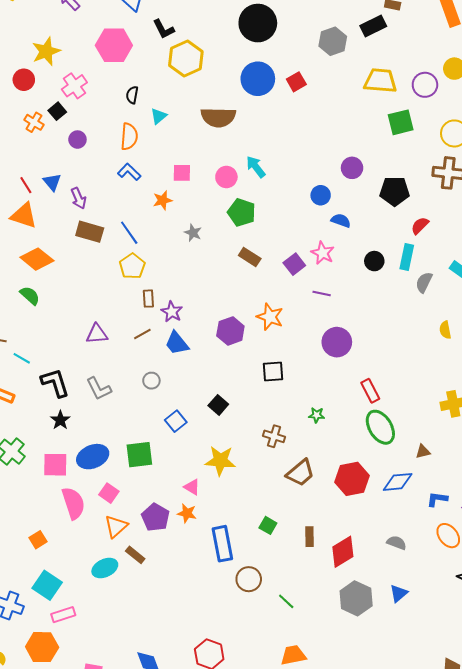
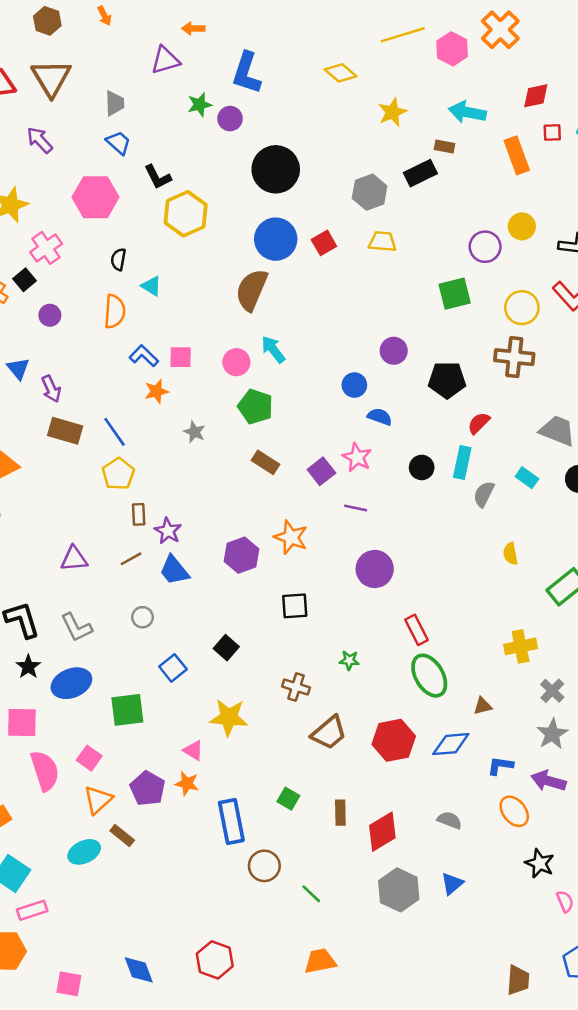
yellow trapezoid: (380, 81) -> (382, 242), moved, size x0.7
cyan triangle: (159, 116) -> (151, 286), turned -48
brown semicircle: (218, 117) -> (252, 290), moved, turned 112
blue L-shape: (129, 172) -> (144, 356), moved
blue ellipse: (93, 457) -> (71, 683), moved

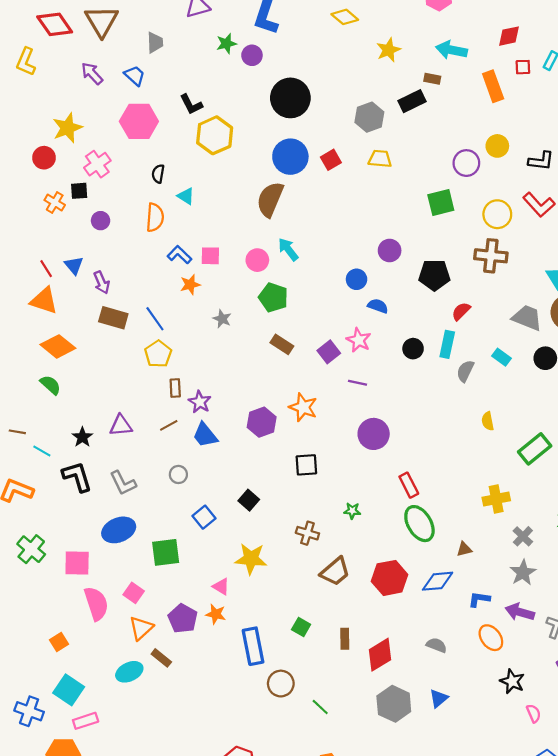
blue trapezoid: (118, 143) -> (135, 76), moved
black square: (24, 280) -> (79, 191), turned 36
black star: (28, 667) -> (82, 437), moved

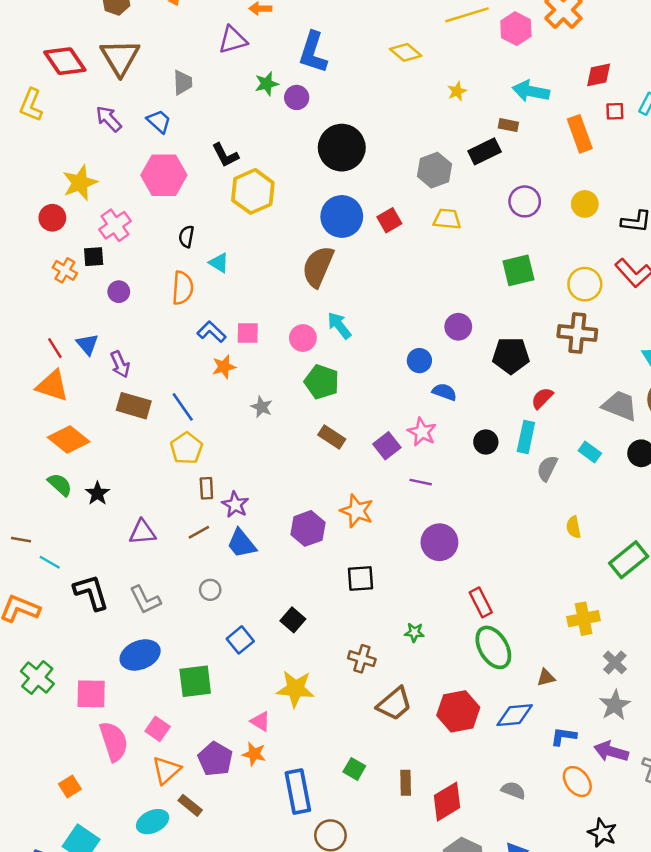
yellow star: (389, 50) -> (457, 91), size x0.7
purple circle: (466, 163) -> (525, 201), moved
black star: (82, 437) -> (97, 493), moved

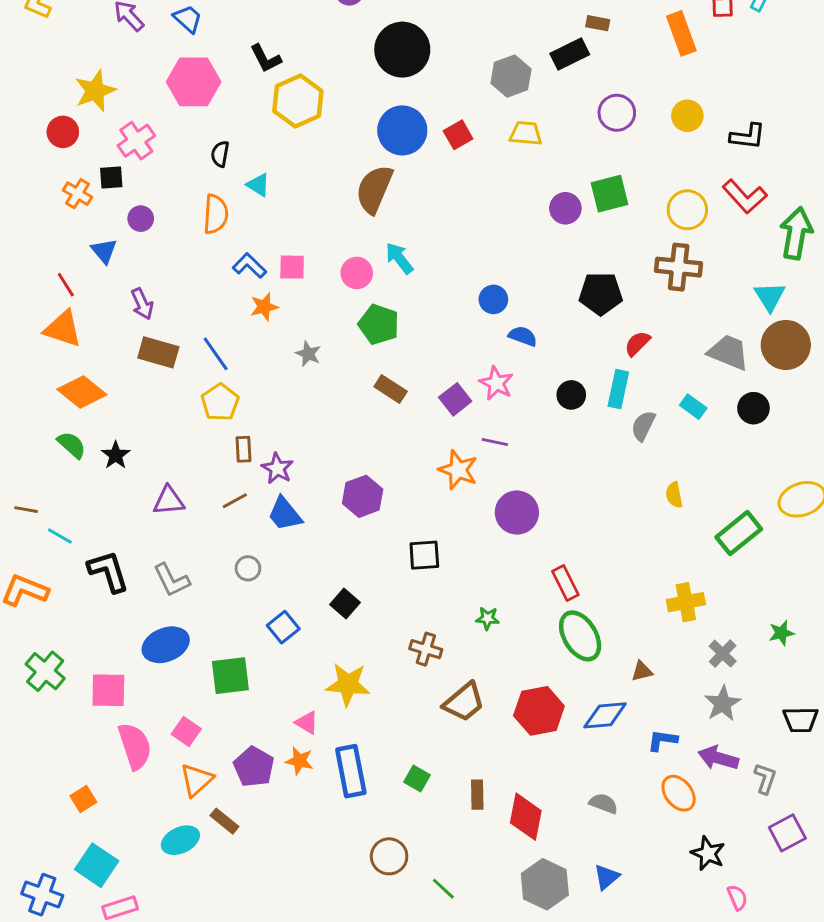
purple circle: (458, 327) -> (565, 208), moved
blue triangle: (87, 344) -> (104, 251), moved
orange star: (357, 511) -> (458, 470), moved
blue rectangle: (298, 792) -> (351, 771), moved
red diamond: (447, 802) -> (526, 817), turned -48

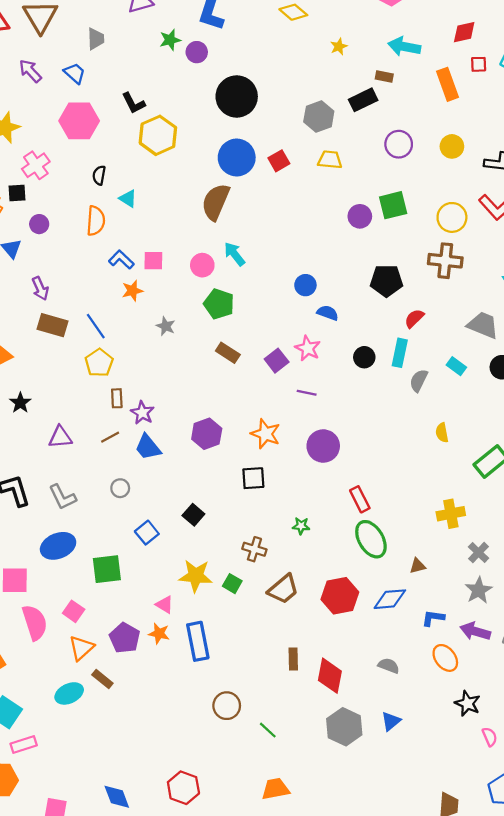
orange star: (458, 470) -> (266, 434), moved
green square: (417, 778) -> (232, 584), moved

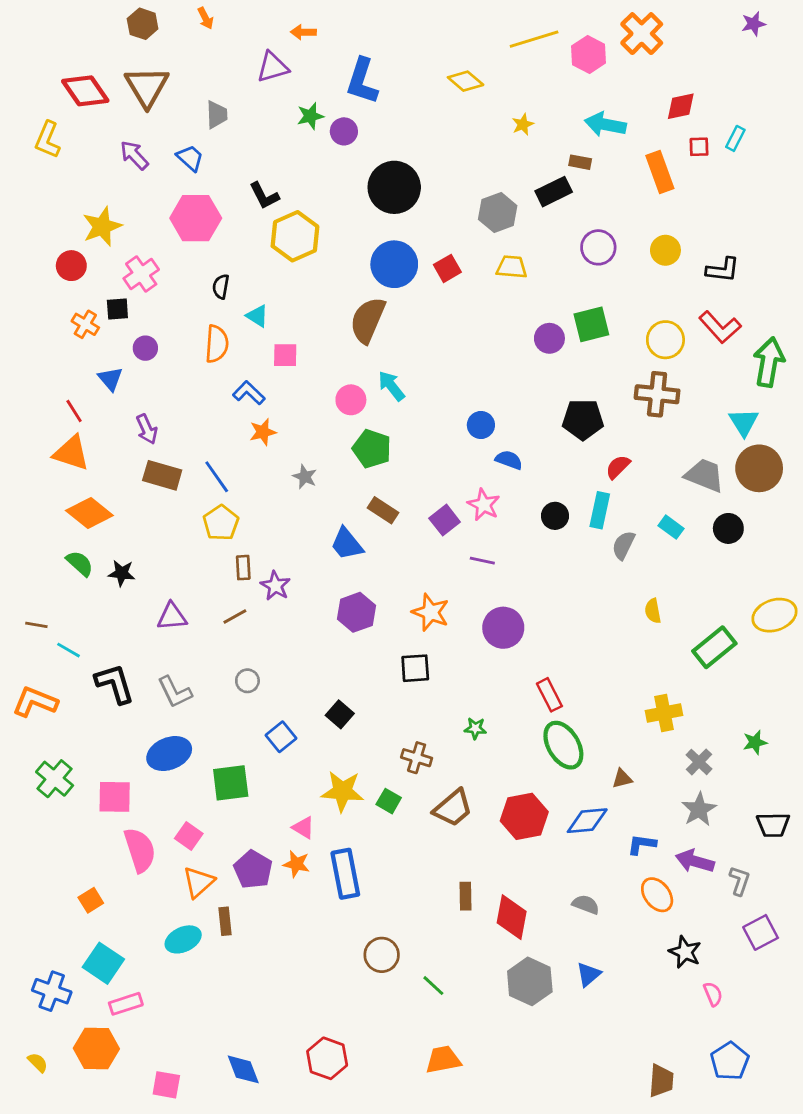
pink square: (153, 261) -> (285, 355), moved
black star: (20, 403) -> (122, 573), turned -30
blue trapezoid: (148, 447) -> (347, 544), moved
brown rectangle: (102, 679) -> (225, 921), turned 45

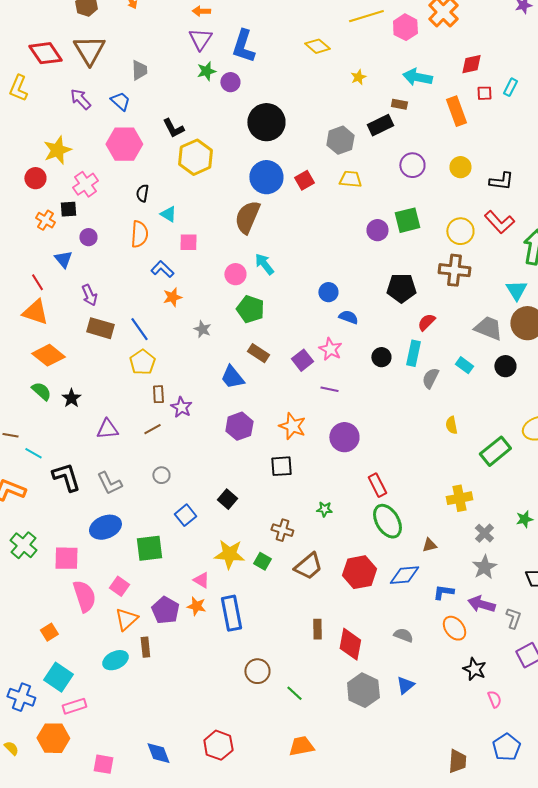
purple triangle: (273, 67) -> (200, 39), moved, turned -40
black star: (122, 573) -> (71, 398), turned 30

